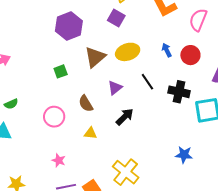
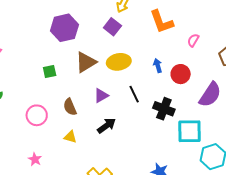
pink semicircle: (198, 20) -> (193, 40), size x0.6

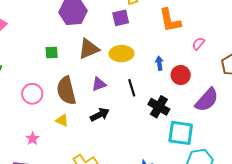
purple square: (112, 27) -> (121, 18), turned 30
brown semicircle: (70, 107) -> (66, 91), size x1.6
pink star: (35, 159) -> (33, 139), moved

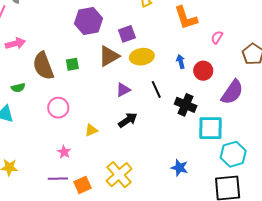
purple square: (121, 18) -> (127, 34), moved
brown semicircle: (66, 91) -> (43, 66), moved
yellow triangle: (62, 120) -> (91, 130), turned -40

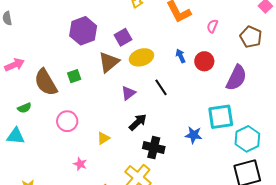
black cross: (186, 105) -> (154, 148), moved
blue star: (179, 168) -> (194, 135), moved

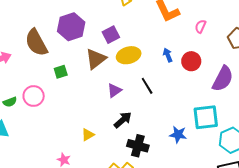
brown semicircle: (46, 82) -> (36, 43), moved
pink circle: (67, 121) -> (34, 96), moved

